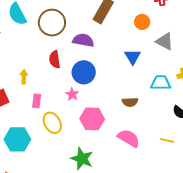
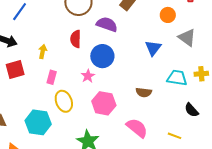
cyan hexagon: (17, 139) -> (38, 122), moved

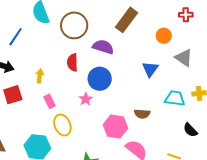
pink rectangle: (52, 77) -> (50, 101), turned -40
pink hexagon: (104, 103) -> (115, 127), moved

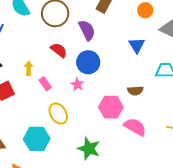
purple semicircle: (103, 47) -> (87, 30), turned 55
red semicircle: (72, 62) -> (59, 50), turned 138
pink rectangle: (50, 101) -> (45, 84), moved

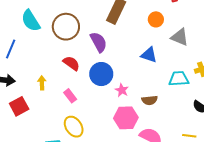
blue triangle: (137, 45) -> (149, 55), turned -36
pink rectangle: (45, 84) -> (70, 96), moved
pink star: (77, 84) -> (122, 90), moved

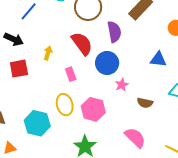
blue triangle: (149, 55) -> (158, 59), turned -30
red semicircle: (71, 63) -> (82, 44), size x1.4
pink hexagon: (126, 118) -> (93, 109), moved

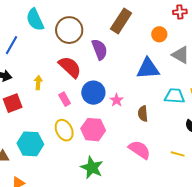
blue triangle: (158, 59) -> (148, 69), size x1.4
blue circle: (107, 63) -> (93, 93), moved
brown semicircle: (145, 103) -> (143, 114), turned 84
cyan hexagon: (37, 123) -> (30, 144), moved

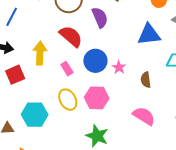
yellow arrow: (38, 83) -> (40, 53), size x1.6

